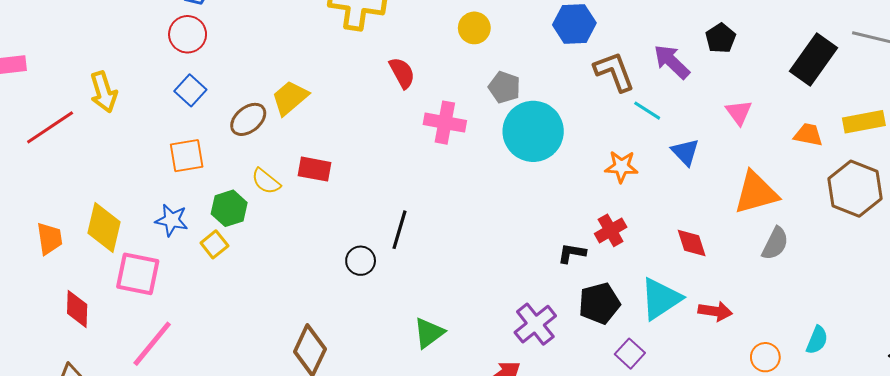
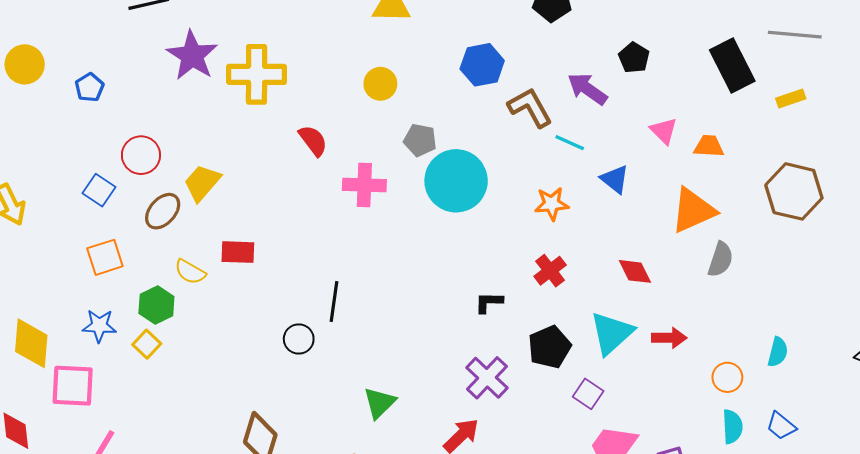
red circle: (188, 34) -> (141, 155), moved
black rectangle: (813, 59) -> (732, 65), turned -54
yellow rectangle: (864, 122) -> (791, 99), moved, size x0.7
orange trapezoid: (808, 135) -> (709, 146), moved
black L-shape: (572, 253) -> (489, 302), moved

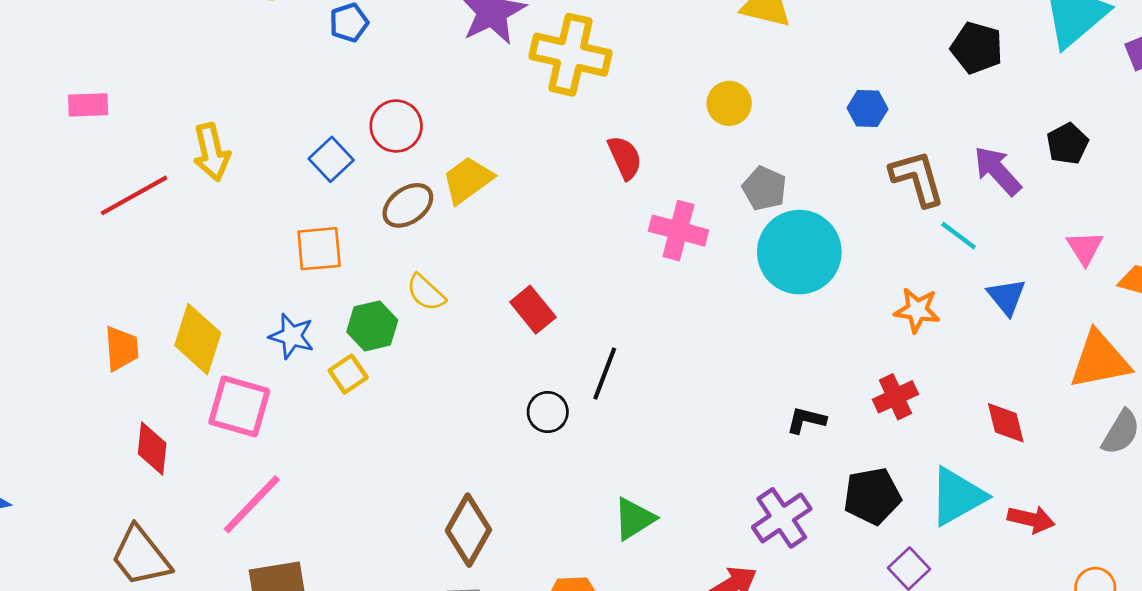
blue hexagon: (482, 65) -> (867, 108), size x0.7
red rectangle: (238, 252) -> (533, 310), moved, turned 36

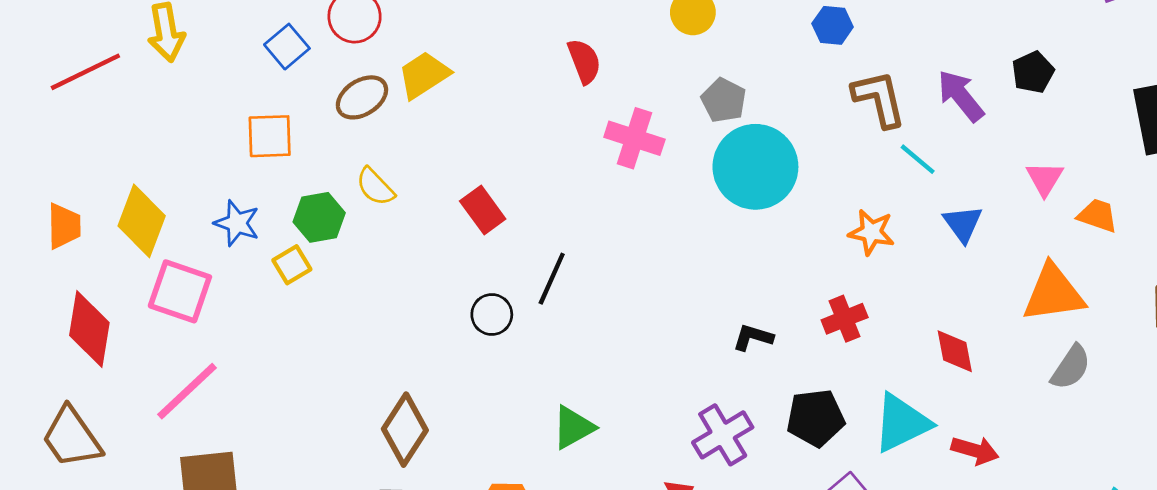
red diamond: (152, 449) -> (89, 329), size x1.4

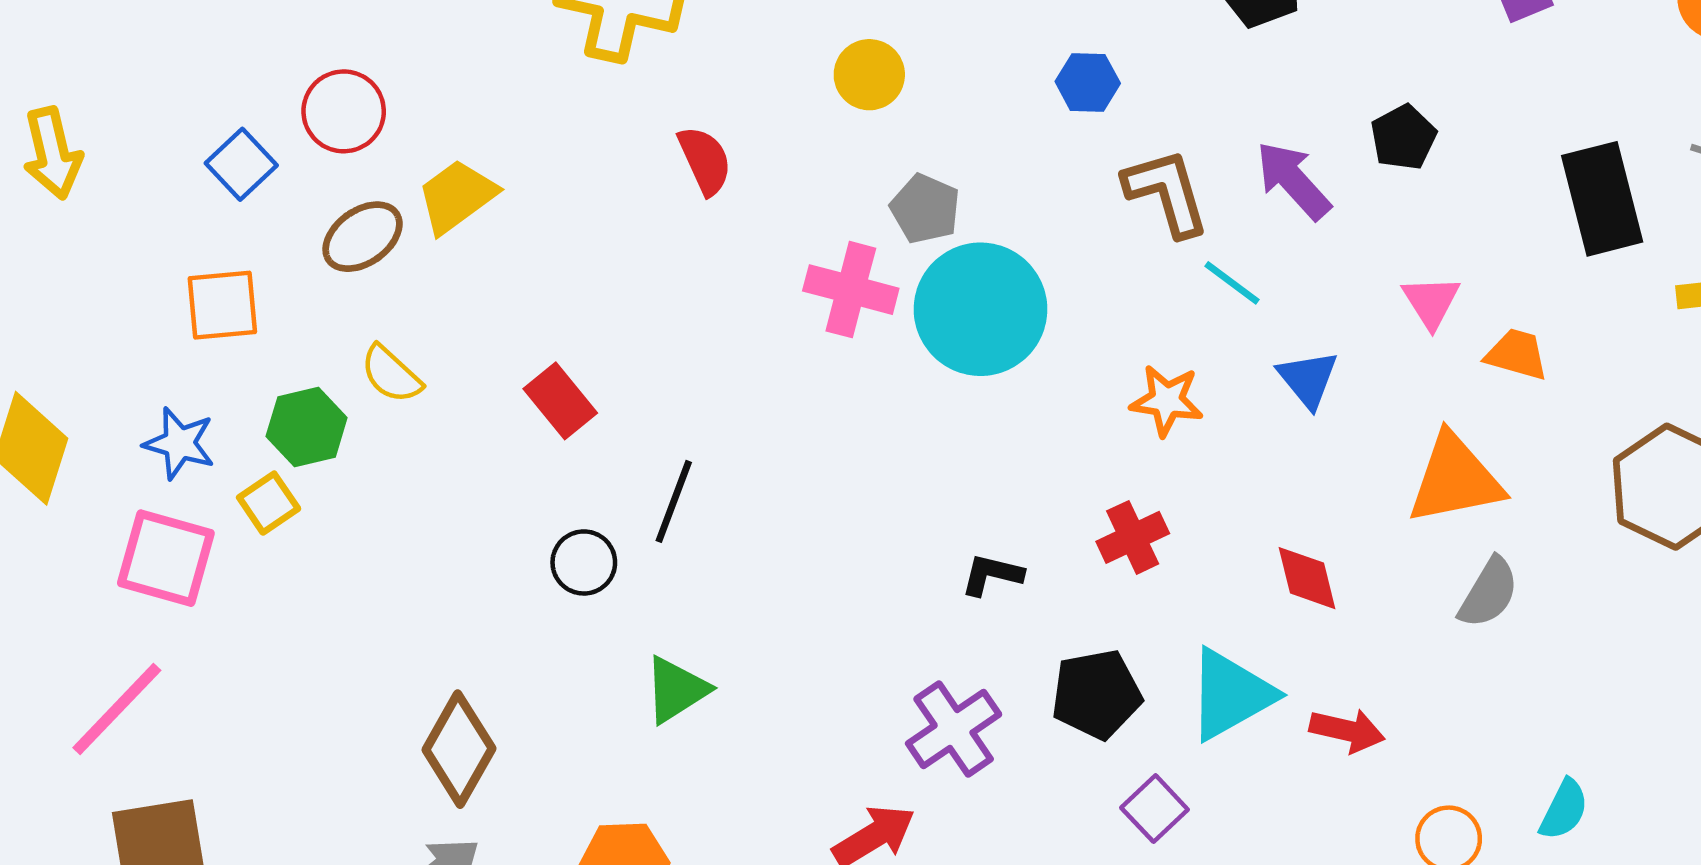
pink cross: (634, 138) -> (851, 290), moved
pink square: (180, 291) -> (166, 558), moved
green triangle: (573, 427) -> (676, 690), moved

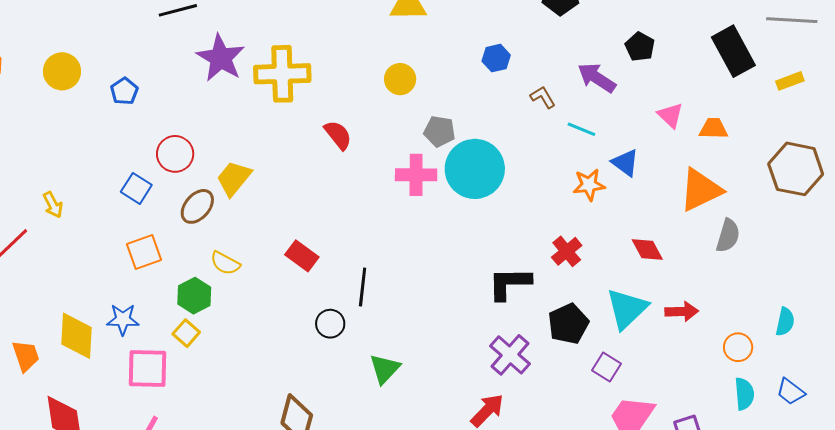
yellow arrow: (52, 153) -> (53, 205), size x0.7
brown L-shape: (1167, 192) -> (543, 97), size x0.6
orange star: (1167, 400) -> (589, 185), moved
blue star: (179, 443) -> (123, 319), moved
black L-shape: (992, 575) -> (509, 283), size x1.6

